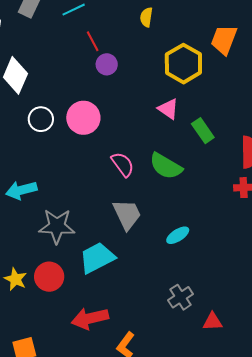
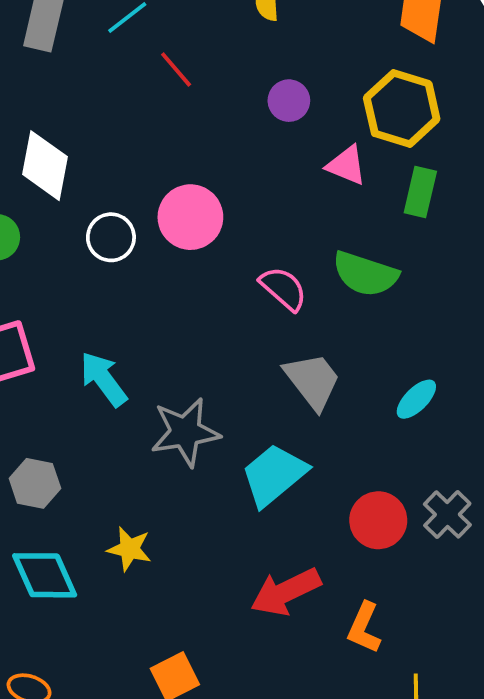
purple circle: (107, 64) -> (289, 101), moved
yellow hexagon: (183, 64) -> (402, 109), moved
green rectangle: (203, 131) -> (420, 192), turned 60
cyan arrow: (21, 190) -> (104, 379), turned 80
red circle: (49, 277) -> (378, 520), moved

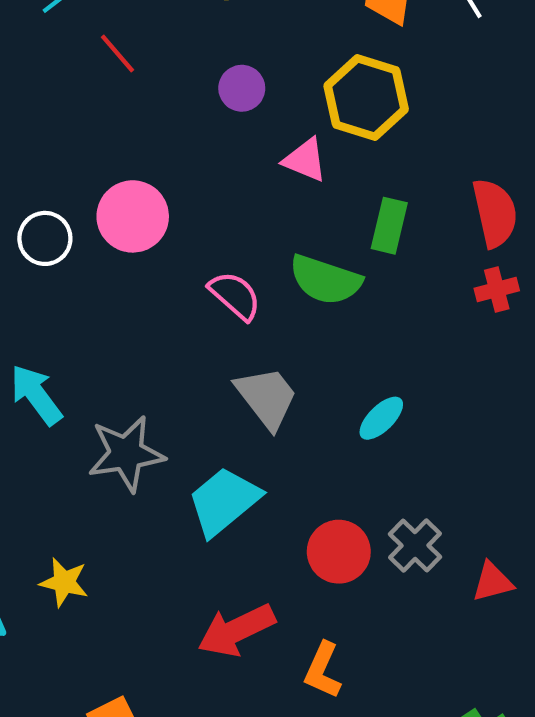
green rectangle: (420, 192) -> (389, 226), moved

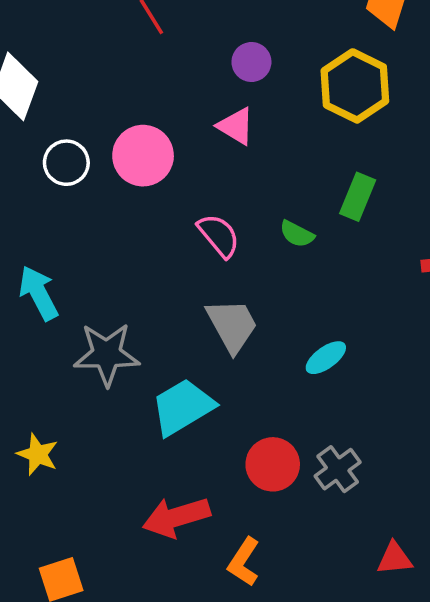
pink triangle: (305, 160) -> (236, 126), moved
green semicircle: (325, 280) -> (297, 234), size x0.6
red triangle: (493, 582) -> (395, 559), moved

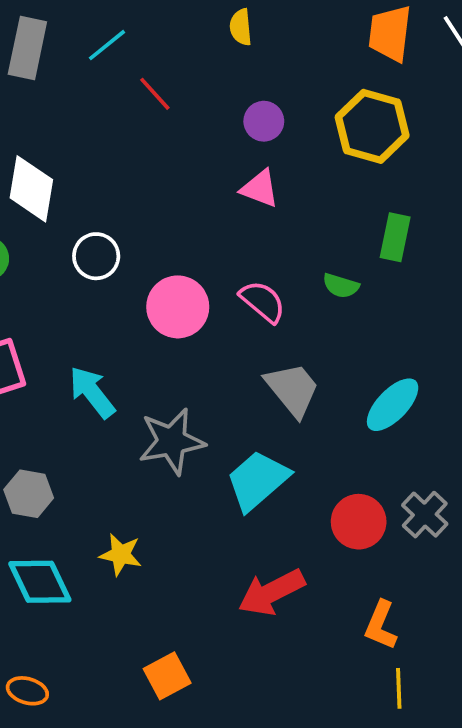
pink circle: (143, 156) -> (178, 307), moved
cyan ellipse: (326, 358) -> (393, 405), size x1.4
orange L-shape: (244, 562) -> (381, 625), moved

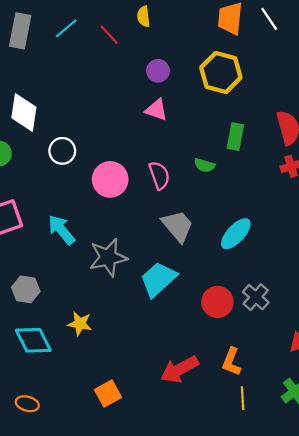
red line: (155, 94) -> (109, 35), moved
pink semicircle: (263, 302) -> (159, 175), turned 32
red arrow: (271, 592) -> (180, 369), moved

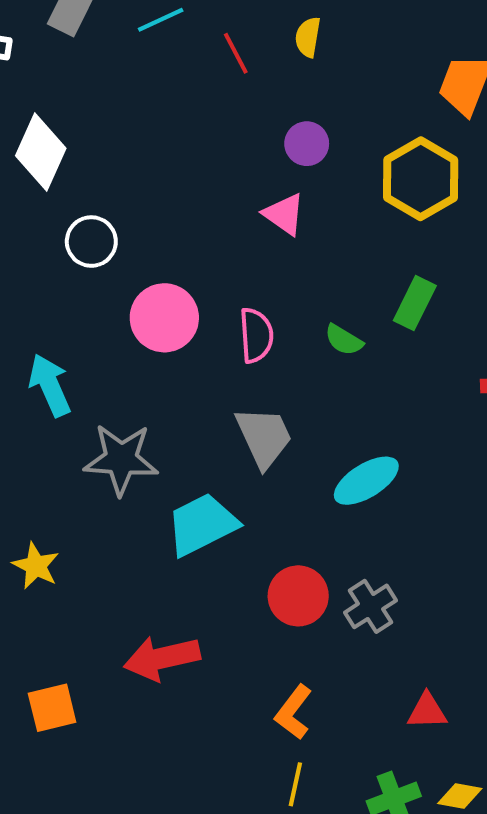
red arrow: (180, 369) -> (162, 658), moved

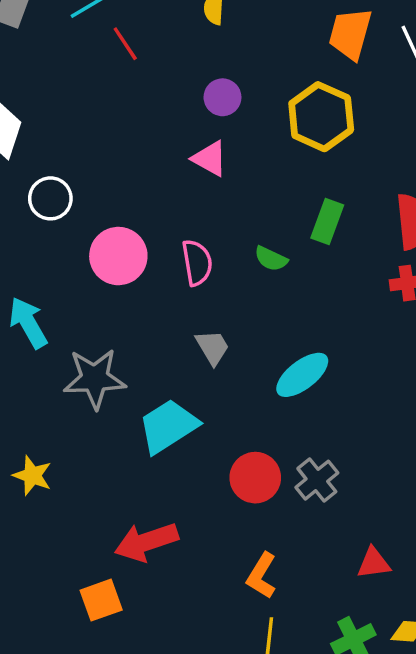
red line: (236, 53) -> (125, 44), moved
gray trapezoid: (264, 437) -> (212, 347), size x0.7
orange square: (52, 708) -> (101, 600), moved

